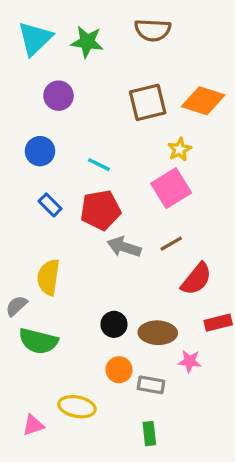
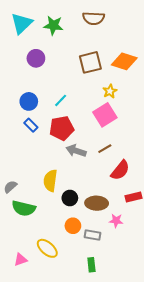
blue circle: (40, 151) -> (29, 101), moved
cyan line: (99, 165) -> (61, 100), turned -72
yellow semicircle: (48, 277) -> (50, 181), moved
yellow ellipse: (77, 407) -> (47, 248), turned 30

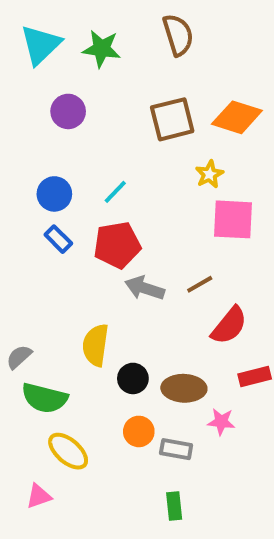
brown semicircle: (93, 18) -> (178, 35), turned -110
pink square: (105, 115) -> (233, 219), moved, turned 35
yellow ellipse: (47, 248) -> (68, 451), moved

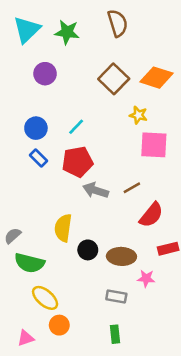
brown square: (172, 119) -> (114, 79), turned -32
yellow star: (209, 174) -> (138, 115), turned -30
orange circle: (139, 431) -> (59, 325), moved
pink triangle: (39, 496) -> (26, 338), moved

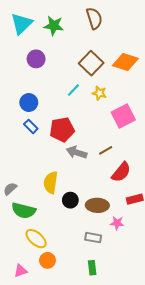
yellow star: (138, 115) -> (99, 93), moved
cyan line: (76, 127) -> (73, 90), moved
pink square: (154, 145) -> (123, 116), turned -30

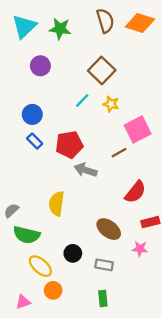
orange diamond: (125, 62) -> (140, 23), moved
brown line: (106, 150) -> (119, 153), moved
black circle: (70, 200) -> (73, 253), moved
brown ellipse: (97, 205) -> (109, 229), turned 35
pink star: (117, 223) -> (140, 249), moved

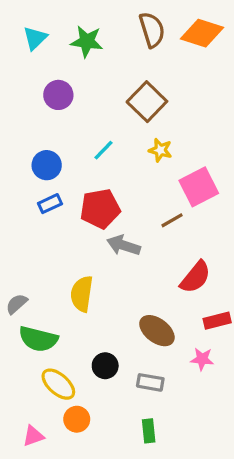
cyan triangle: (24, 26) -> (35, 38), size x0.7
cyan line: (82, 101) -> (103, 150), moved
blue rectangle: (35, 141) -> (50, 204), turned -70

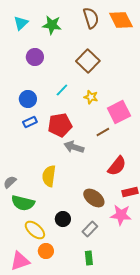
orange diamond: (202, 33) -> (121, 20), turned 45
yellow star: (160, 150) -> (91, 97), moved
pink star: (202, 359) -> (121, 215), size x1.5
gray rectangle: (150, 382) -> (90, 229), turned -56
pink triangle: (33, 436) -> (20, 261), size x1.5

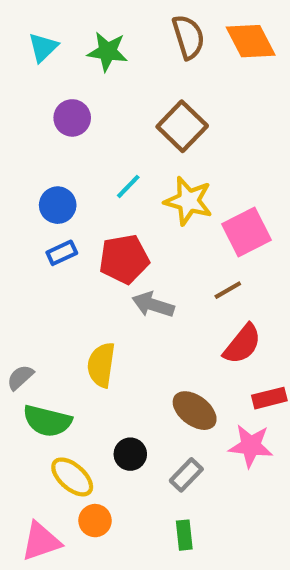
yellow star: (91, 97) -> (188, 201), size x1.6
brown line: (103, 132) -> (228, 290), moved

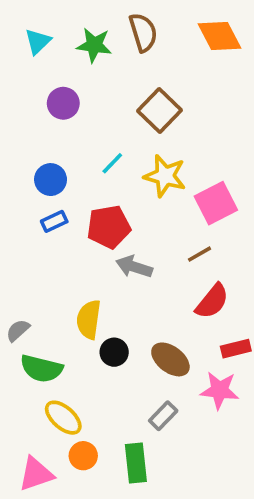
brown semicircle: (188, 37) -> (143, 32), moved
black circle: (130, 454) -> (114, 352), moved
green rectangle: (184, 535) -> (136, 463), moved, size x1.5

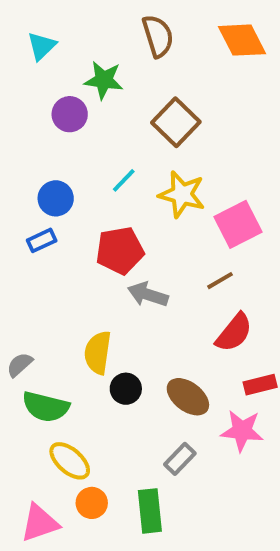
green star: (94, 45) -> (104, 80), moved
blue rectangle: (54, 221) -> (42, 240), moved

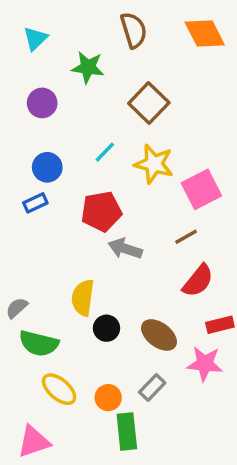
purple circle: (70, 114) -> (42, 103), moved
orange circle: (92, 503) -> (108, 398), moved

